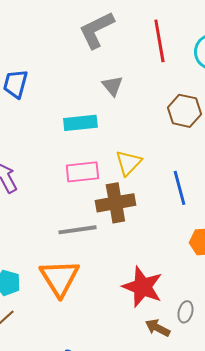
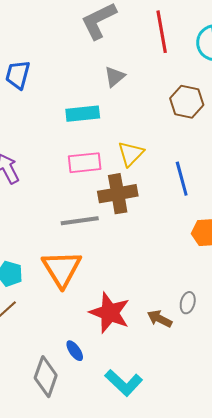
gray triangle: (112, 86) -> (115, 77), turned 30
red star: (142, 287) -> (110, 313), moved

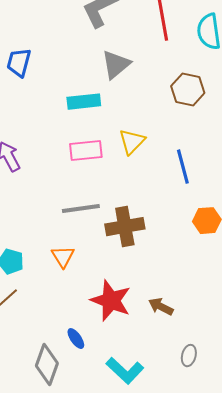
gray triangle: (115, 77) -> (116, 65), size x1.4
brown cross: (118, 194) -> (125, 227), moved
orange triangle: (62, 269) -> (63, 257), size x0.6
gray ellipse: (188, 303) -> (189, 356), moved

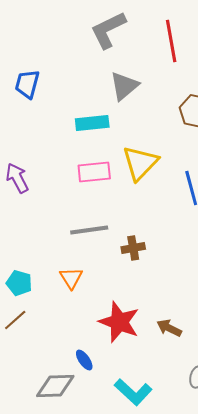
yellow triangle: (132, 142) -> (140, 163), size x1.4
brown cross: (125, 227) -> (133, 248), size x0.6
gray diamond: (47, 365) -> (55, 386), turned 69

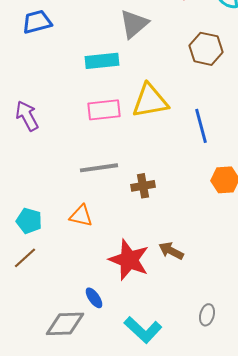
blue trapezoid: (27, 84) -> (37, 22), turned 60
yellow triangle: (140, 163) -> (150, 101), turned 36
orange triangle: (71, 278) -> (81, 216), turned -45
brown arrow: (169, 328) -> (171, 251), moved

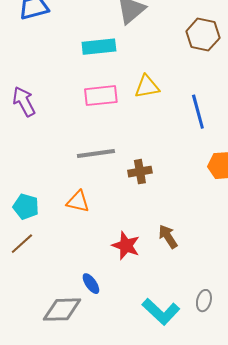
yellow triangle: (150, 101) -> (147, 87), size x0.7
brown arrow: (171, 251) -> (168, 237), turned 30
red star: (129, 260) -> (126, 246), size x0.7
cyan L-shape: (143, 330) -> (161, 312), moved

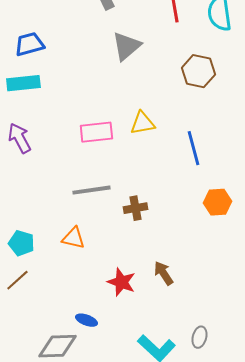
cyan rectangle: (99, 47) -> (23, 83), moved
blue ellipse: (91, 284) -> (86, 320), turned -35

